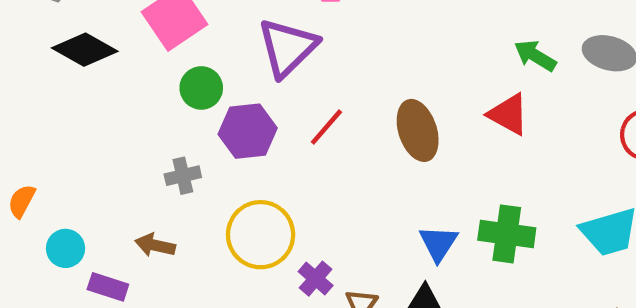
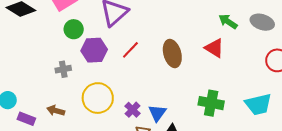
blue triangle: (438, 243) -> (157, 113), moved
brown arrow: (155, 245) -> (56, 111), moved
purple cross: (316, 279) -> (132, 110), moved

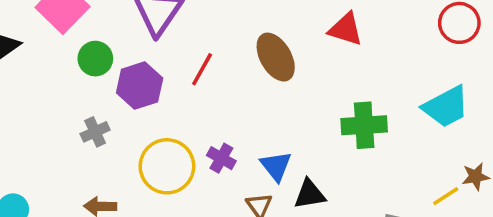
purple cross: (132, 110) -> (221, 158), moved

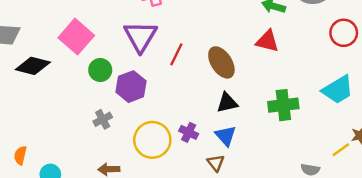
red line: (202, 69) -> (176, 54), moved
black triangle: (310, 194) -> (227, 103), moved

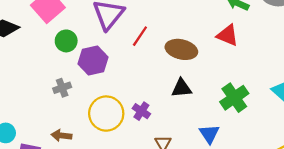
brown ellipse: (221, 62) -> (181, 49), turned -52
green cross: (283, 105) -> (234, 98), turned -36
blue triangle: (226, 136) -> (209, 134), moved

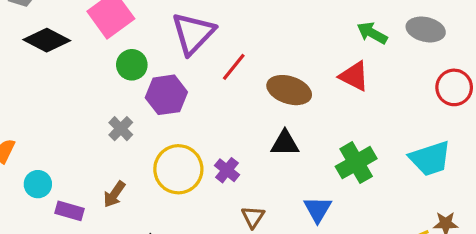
gray cross: (62, 88) -> (121, 129), turned -30
brown arrow: (61, 136) -> (114, 194), turned -66

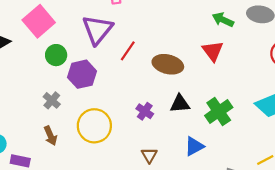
red triangle: (354, 76) -> (213, 51), turned 30
black triangle: (285, 143) -> (180, 104), moved
purple cross: (227, 170) -> (145, 111), moved
brown arrow: (114, 194) -> (50, 136), moved, turned -54
blue triangle: (318, 209) -> (194, 146), turned 35

